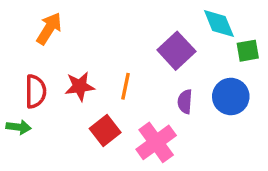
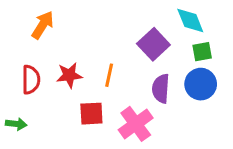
green square: (248, 51) -> (202, 52), moved
purple semicircle: (185, 102) -> (161, 88), size x1.4
green arrow: (19, 127) -> (16, 124), moved
red square: (105, 130) -> (91, 114), turned 35

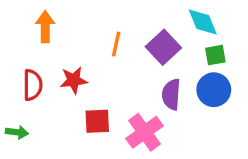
orange arrow: (43, 25) -> (45, 27), turned -32
orange line: (109, 75) -> (116, 44), moved

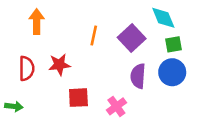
pink cross: (144, 132) -> (116, 106), size x0.7

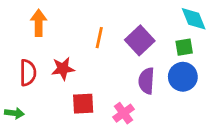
cyan diamond: (163, 18) -> (194, 19), moved

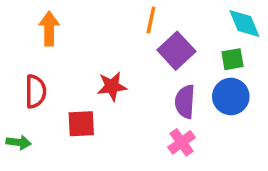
orange line: (99, 38) -> (151, 20), moved
red star: (63, 69) -> (112, 86), moved
red square: (83, 104) -> (81, 124), moved
pink cross: (124, 113) -> (182, 142), moved

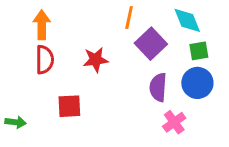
cyan diamond: (244, 23) -> (187, 20), moved
red star: (112, 86) -> (96, 60), moved
red semicircle: (35, 91) -> (45, 60), moved
pink cross: (182, 142) -> (174, 122), moved

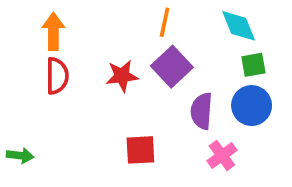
purple square: (151, 44) -> (172, 67), moved
red square: (69, 106) -> (140, 150), moved

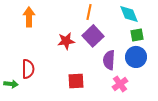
red semicircle: (57, 76) -> (28, 69), moved

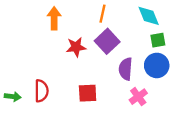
orange arrow: (29, 17) -> (54, 18), moved
red semicircle: (28, 69) -> (41, 91), moved

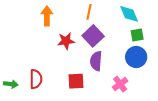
purple semicircle: (126, 69) -> (96, 61), moved

